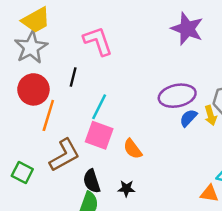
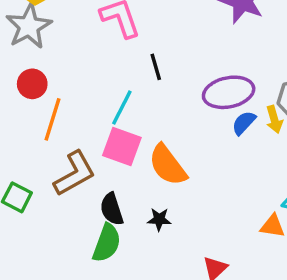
black line: (73, 77) -> (156, 67), moved, turned -30
red circle: (33, 89) -> (32, 84), size x0.7
orange semicircle: (133, 149) -> (168, 165), size x1.5

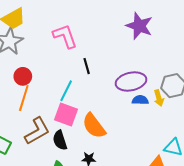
red circle: (32, 84) -> (23, 76), moved
blue semicircle: (244, 123) -> (140, 100), turned 49
black semicircle: (112, 209) -> (60, 140), moved

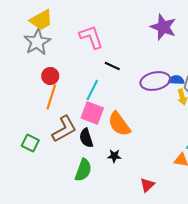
black line: (87, 66) -> (112, 66), turned -49
blue semicircle: (140, 100) -> (176, 80), moved

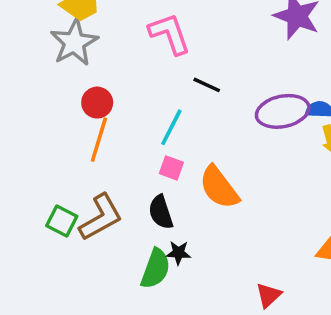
pink square: (92, 113) -> (171, 168), size x0.6
brown L-shape: (64, 129) -> (101, 217), moved
black star: (114, 156) -> (178, 253), moved

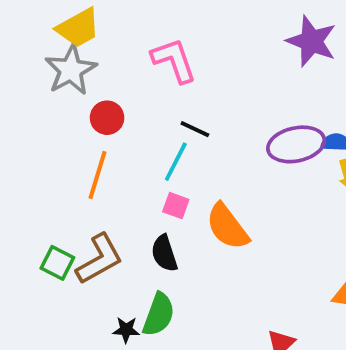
black line: (207, 85) -> (195, 129), moved
red circle: (97, 103) -> (107, 118), moved
black star: (178, 253) -> (126, 330), moved

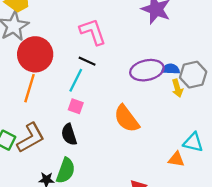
pink L-shape: (174, 60) -> (93, 32), moved
red circle: (107, 118) -> (35, 54), size x1.8
orange semicircle: (227, 227) -> (127, 119), moved

